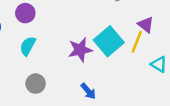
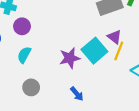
purple triangle: (146, 25) -> (114, 37), moved

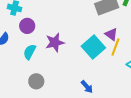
purple star: (70, 58) -> (55, 42), moved
blue arrow: (77, 94) -> (87, 87), moved

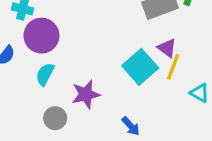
purple circle: (27, 26) -> (41, 36), size x1.5
purple star: (55, 42) -> (86, 94), moved

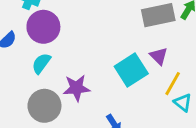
yellow line: (173, 67) -> (173, 84), moved
gray circle: (55, 118) -> (44, 106), size x1.5

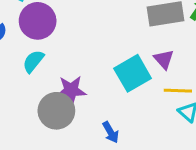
yellow line: (173, 84) -> (178, 91), turned 60
gray circle: (44, 106) -> (56, 111), moved

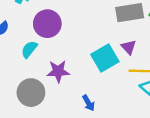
purple circle: (38, 21) -> (47, 24), moved
gray circle: (56, 111) -> (31, 93), moved

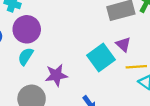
purple circle: (47, 24) -> (27, 29), moved

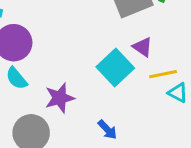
cyan semicircle: (26, 56) -> (17, 78), turned -66

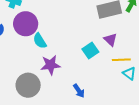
cyan square: (115, 68) -> (90, 51), size x0.7
cyan semicircle: (17, 78) -> (40, 41), moved

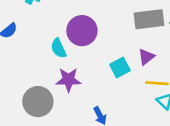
purple circle: (26, 24) -> (82, 31), moved
purple triangle: (110, 40) -> (146, 57), turned 32

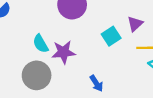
cyan semicircle: (59, 48) -> (41, 44), moved

